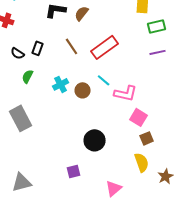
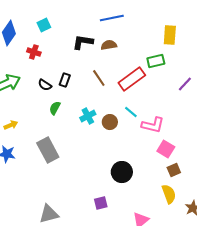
brown semicircle: (82, 13) -> (109, 45), turned 42
green rectangle: (157, 26) -> (156, 61), moved
purple line: (158, 52) -> (185, 84), turned -35

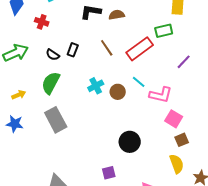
purple line: (185, 84) -> (184, 62), moved
green semicircle: (55, 108) -> (51, 83), moved, size x1.6

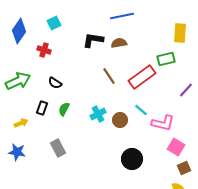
black rectangle: (73, 50) -> (42, 108), moved
green semicircle: (51, 83) -> (64, 109), moved, size x0.6
gray rectangle: (56, 120) -> (58, 148), size x0.7
black circle: (130, 142) -> (132, 159), moved

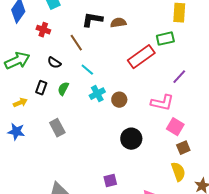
brown line: (109, 76) -> (76, 43), moved
purple line: (186, 90) -> (179, 77), moved
cyan line: (141, 110) -> (87, 70), moved

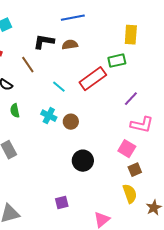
cyan line: (87, 70) -> (59, 87), moved
green semicircle: (63, 89) -> (15, 111), turned -40
cyan cross: (97, 94) -> (49, 116), turned -35
pink L-shape: (162, 103) -> (142, 125), moved

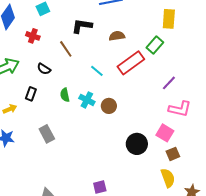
brown semicircle: (70, 45) -> (117, 36), moved
green rectangle: (117, 61) -> (155, 45), turned -36
green semicircle: (15, 111) -> (65, 95), moved
black circle: (83, 161) -> (137, 144), moved

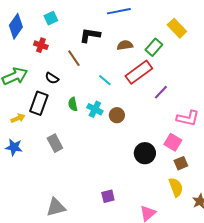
yellow rectangle: (169, 19) -> (177, 28), turned -48
green rectangle: (155, 45) -> (154, 47), moved
purple line: (169, 83) -> (161, 92), moved
black rectangle: (31, 94) -> (39, 103), size x1.6

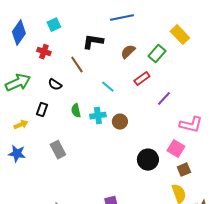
brown semicircle: (125, 45) -> (128, 52), turned -35
red rectangle: (139, 72) -> (142, 79), size x0.6
black rectangle: (39, 103) -> (42, 110), size x0.6
cyan cross: (95, 109) -> (98, 116), turned -35

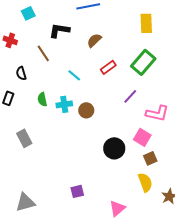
cyan square: (54, 25) -> (28, 13), moved
yellow rectangle: (180, 35) -> (146, 23), turned 42
green rectangle: (157, 54) -> (143, 62), moved, size x1.4
black semicircle: (55, 85) -> (21, 73), turned 40
purple line: (164, 99) -> (130, 96), moved

